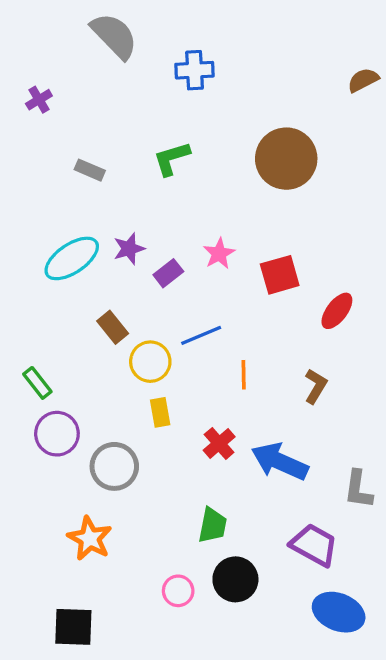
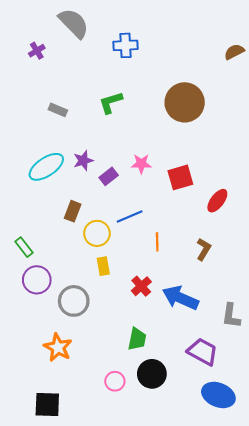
purple cross: (39, 100) -> (37, 51), moved
pink star: (219, 254) -> (141, 164), turned 30
brown rectangle: (113, 327) -> (73, 211), turned 60

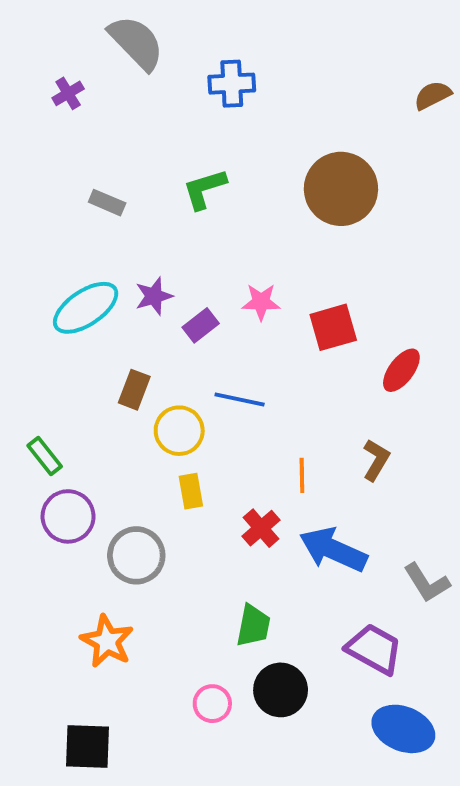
blue line: (130, 216) -> (240, 399), turned 35
orange line: (157, 242) -> (302, 475), moved
gray L-shape: (231, 316) -> (427, 583), turned -40

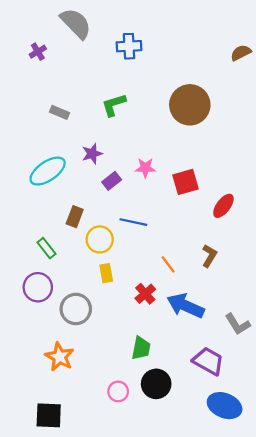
purple star: (154, 296) -> (92, 154), moved
green rectangle: (45, 456) -> (46, 248), moved
orange line: (302, 475) -> (168, 264), turned -36

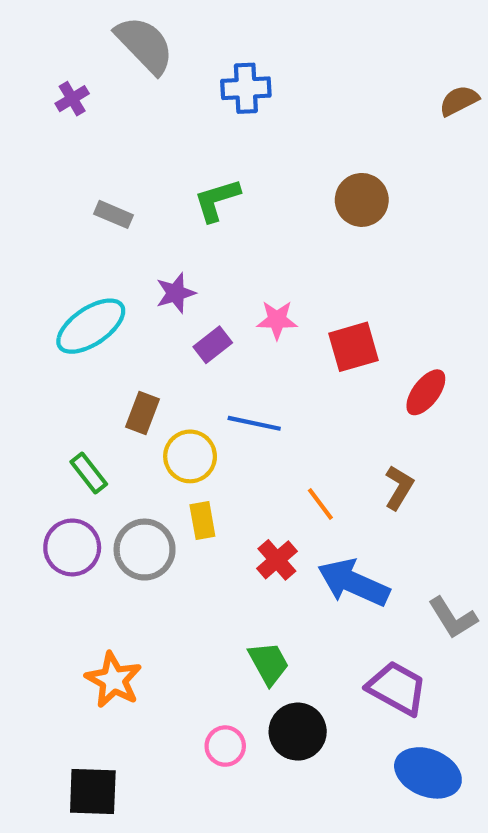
brown circle: (190, 105) -> (362, 200), size x0.7
gray circle: (76, 309) -> (145, 550), moved
green trapezoid: (141, 348) -> (269, 663), turned -40

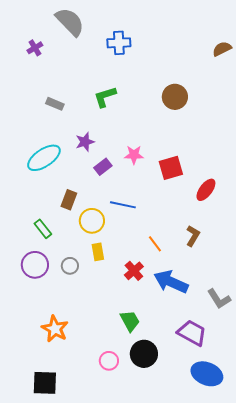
gray circle: (145, 550) -> (70, 266), size x0.6

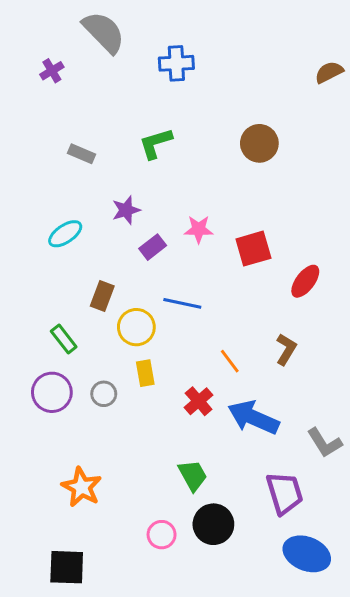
cyan ellipse: (44, 158) -> (65, 234), size x0.7
purple trapezoid: (192, 333) -> (285, 493), turned 44

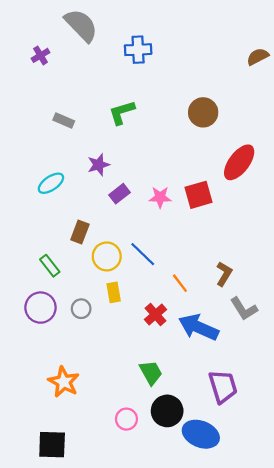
pink star: (199, 229) -> (160, 197), moved
red ellipse: (305, 281) -> (239, 162), moved, size x1.4
blue line: (182, 303) -> (143, 254), moved, turned 32
gray L-shape: (325, 443) -> (244, 309), moved
blue ellipse: (307, 554) -> (201, 434), moved

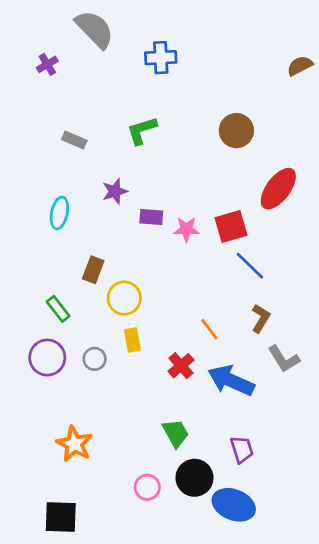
cyan ellipse: (51, 183) -> (59, 213), turned -44
purple rectangle: (119, 194) -> (151, 217), moved, turned 42
blue line: (143, 254) -> (250, 266), moved
purple trapezoid: (223, 387) -> (242, 449), moved, size x0.7

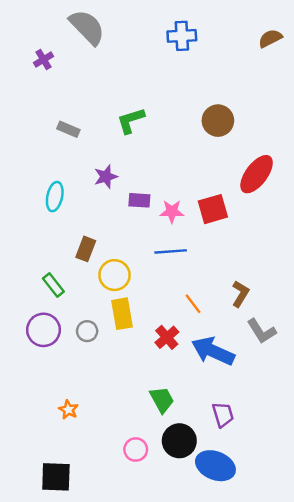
blue cross: (161, 58) -> (182, 36), moved
brown semicircle: (300, 66) -> (270, 38), moved
blue line: (250, 266) -> (171, 251), moved, turned -48
yellow rectangle: (132, 340) -> (122, 314), size x1.4
orange star: (74, 444) -> (68, 410), size x0.6

